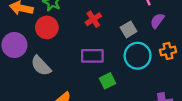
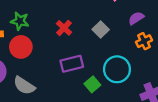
purple semicircle: (157, 21) -> (136, 18), moved, turned 35
cyan circle: (138, 56) -> (117, 69), moved

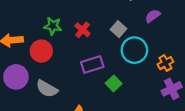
green star: (20, 21) -> (53, 26), moved
orange cross: (144, 41) -> (165, 63), moved
cyan circle: (117, 69) -> (134, 50), moved

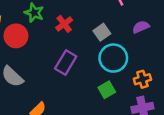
purple rectangle: (92, 64) -> (66, 63), turned -55
green square: (114, 83) -> (107, 90), moved

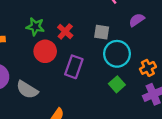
gray square: (102, 32) -> (102, 32), turned -35
red circle: (16, 36) -> (45, 51), moved

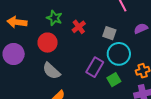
red circle: (45, 51) -> (48, 43), moved
purple rectangle: (74, 67) -> (95, 67), moved
gray semicircle: (27, 90) -> (51, 71), moved

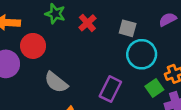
red circle: (48, 43) -> (33, 46), moved
purple rectangle: (95, 67) -> (110, 89), moved
green square: (114, 80) -> (154, 88), moved

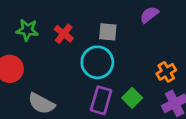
cyan circle: (142, 54) -> (97, 62), moved
green square: (154, 88) -> (132, 98), moved

